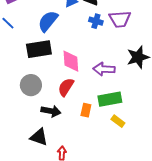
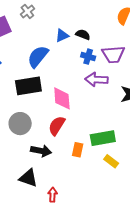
purple arrow: (104, 69) -> (96, 80), moved

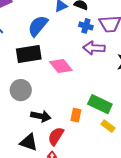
pink diamond: (62, 98) -> (61, 66), turned -35
red semicircle: (57, 126) -> (56, 136), moved
green rectangle: (103, 138) -> (100, 104), turned 35

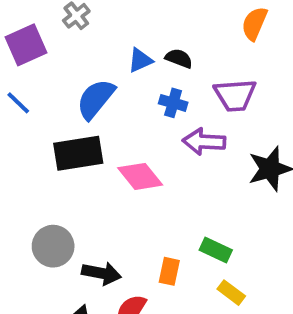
blue cross: (86, 26) -> (173, 103), moved
gray circle: (21, 90) -> (53, 246), moved
green rectangle: (100, 104) -> (216, 250), size x0.7

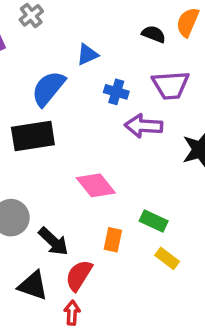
black semicircle: (179, 58) -> (154, 34), moved
pink diamond: (140, 176) -> (96, 185), moved
black arrow: (101, 273) -> (53, 241), turned 32

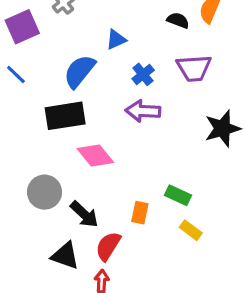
blue cross: (116, 92) -> (143, 74), turned 35
purple arrow: (143, 126) -> (143, 111), moved
pink diamond: (96, 185) -> (95, 156), moved

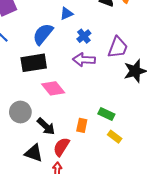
purple trapezoid: (194, 68) -> (118, 47), moved, turned -65

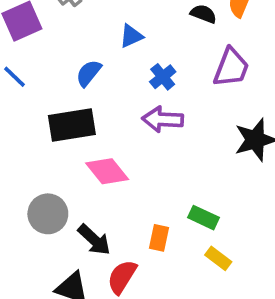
blue semicircle: (43, 34) -> (89, 73), size x0.7
purple trapezoid: (118, 47) -> (231, 68), moved

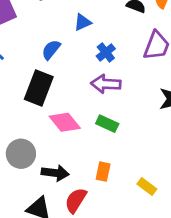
black rectangle: (72, 125) -> (39, 88), turned -60
green rectangle: (203, 218) -> (107, 124), moved
black arrow: (94, 240) -> (55, 173), turned -36

